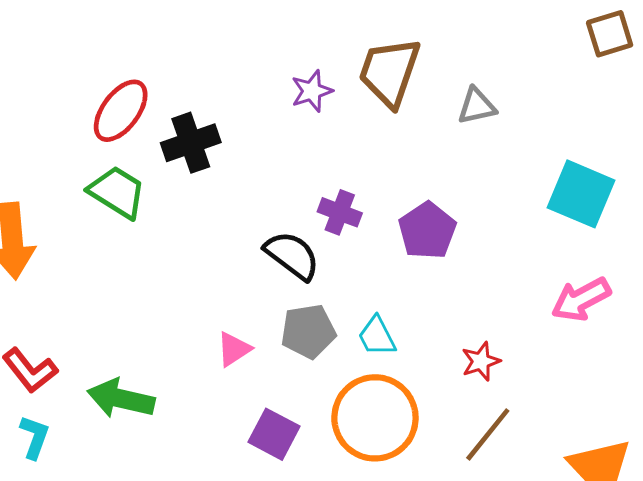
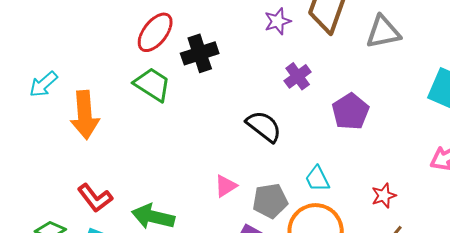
gray triangle: (477, 106) -> (383, 32), size x1.4
purple cross: (340, 212) -> (298, 76), moved, turned 32
gray pentagon: (308, 331) -> (270, 201), moved

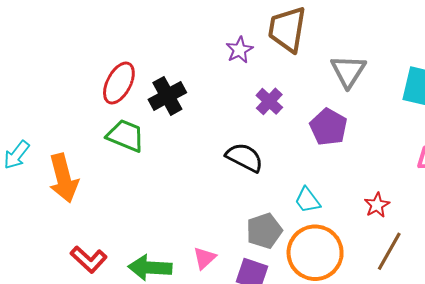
gray triangle: (383, 32) -> (348, 71), moved, turned -36
pink triangle: (226, 186) -> (204, 258), moved

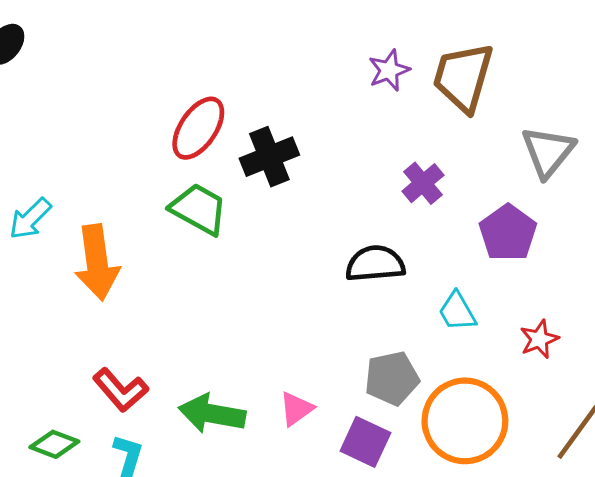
purple star: (239, 50) -> (389, 70), moved
black semicircle: (244, 157) -> (375, 264), turned -39
cyan trapezoid: (308, 200) -> (457, 312), moved
red star: (377, 205) -> (539, 339), moved

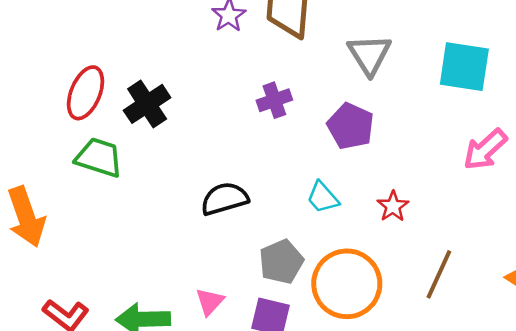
purple cross: (423, 183) -> (274, 100), turned 32
black semicircle: (375, 264) -> (225, 199), moved

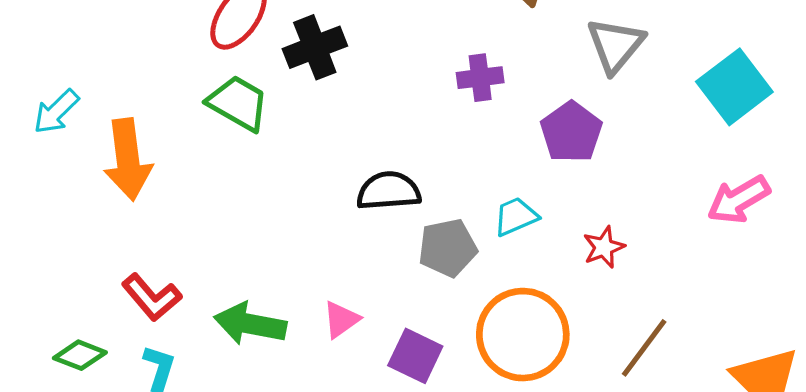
cyan square: (464, 67) -> (734, 87), turned 32
cyan trapezoid: (323, 197) -> (516, 216), turned 96
gray pentagon: (281, 262) -> (448, 248), moved

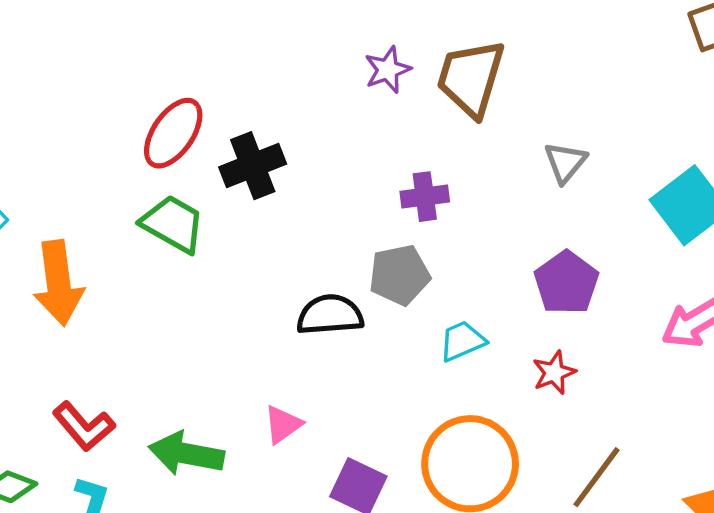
gray triangle: (615, 45) -> (565, 162), size x0.7
purple pentagon: (571, 132) -> (566, 283), moved
gray pentagon: (448, 248) -> (399, 275), moved
pink triangle: (341, 320) -> (283, 425), moved

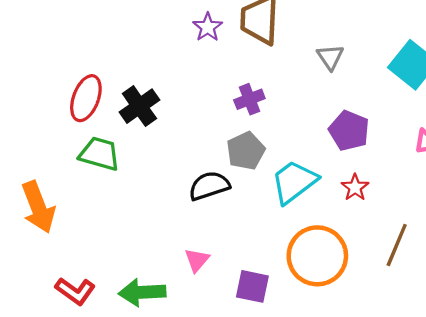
cyan trapezoid: (462, 341) -> (294, 182), size x1.6

